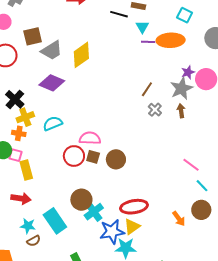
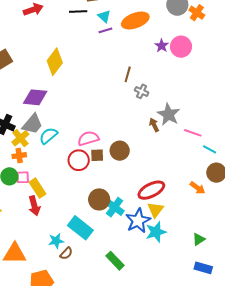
purple line: (148, 42) -> (105, 30), moved
gray trapezoid: (52, 50) -> (32, 124), moved
gray star: (181, 88) -> (169, 114), moved
brown arrow: (181, 111) -> (154, 125), moved
red arrow: (21, 198) -> (34, 206), moved, turned 84

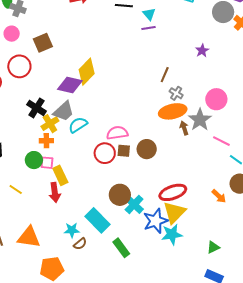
orange ellipse: (135, 21) -> (173, 111), moved
pink circle: (181, 47) -> (216, 99), moved
yellow diamond: (55, 62) -> (87, 72), moved
yellow triangle: (155, 210) -> (174, 212), size x1.4
green rectangle: (115, 261) -> (121, 248), moved

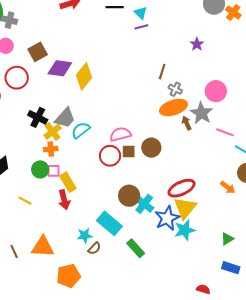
purple diamond: (70, 85) -> (60, 68), moved

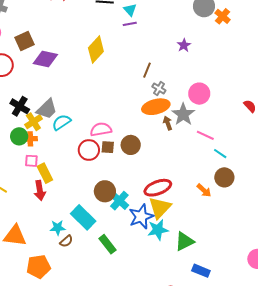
yellow diamond: (84, 76) -> (96, 50), moved
green circle: (40, 169) -> (19, 136), moved
green triangle: (227, 239) -> (184, 241), moved, size x1.5

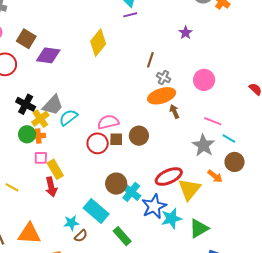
brown square: (24, 41) -> (26, 39), turned -30
gray star: (183, 114) -> (203, 145), moved
yellow triangle: (160, 208) -> (189, 189), moved

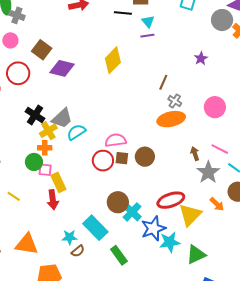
brown arrow: (174, 111) -> (195, 154), moved
green circle: (27, 134) -> (34, 162), moved

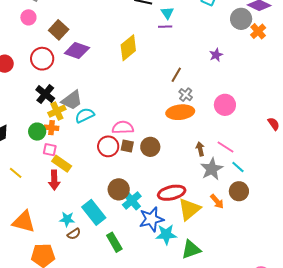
red circle: (18, 73) -> (42, 59), moved
green circle: (34, 162) -> (37, 132), moved
yellow rectangle: (58, 182) -> (62, 164), turned -36

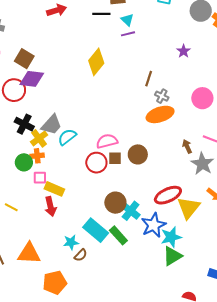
purple diamond: (77, 50) -> (32, 79), moved
green rectangle: (114, 242) -> (118, 235), moved
green triangle: (191, 250) -> (172, 256), moved

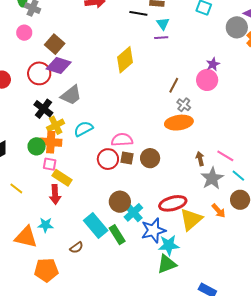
pink circle: (202, 98) -> (207, 80), moved
gray trapezoid: (51, 125) -> (71, 95), moved
orange cross: (37, 156) -> (51, 142), size x1.5
cyan star: (71, 242) -> (46, 225), moved

